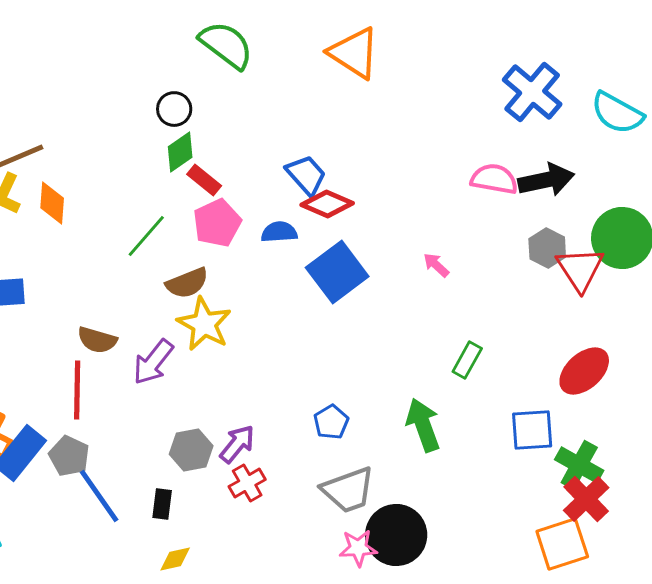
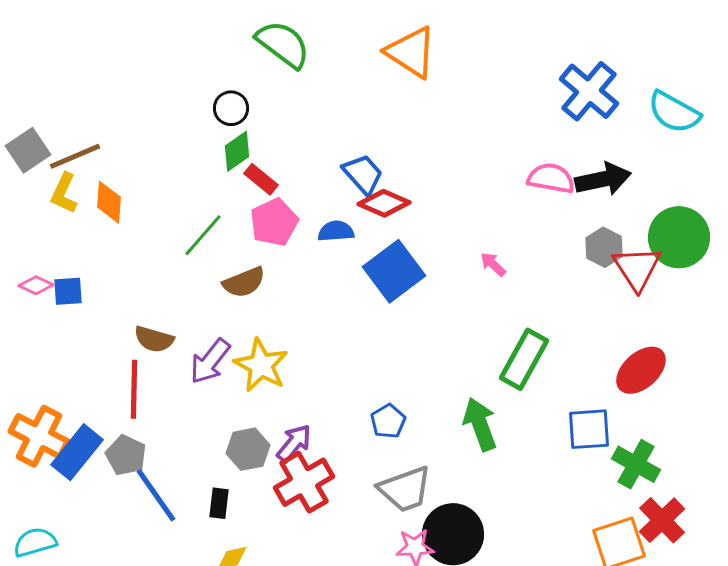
yellow star: (204, 324) -> (261, 365), moved
green rectangle: (467, 360) -> (524, 359), size x1.6
red cross: (247, 483) -> (304, 482), size x1.6
red cross: (586, 499) -> (662, 520), moved

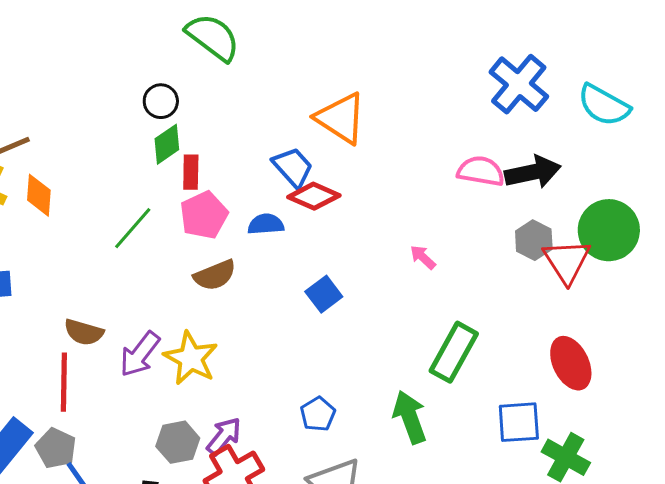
orange triangle: (411, 52) -> (341, 118), moved
red rectangle: (261, 179) -> (191, 172), turned 52
blue square: (394, 271) -> (324, 294), moved, size x0.6
brown semicircle: (244, 282) -> (215, 275), moved
red ellipse: (641, 370) -> (571, 363), turned -74

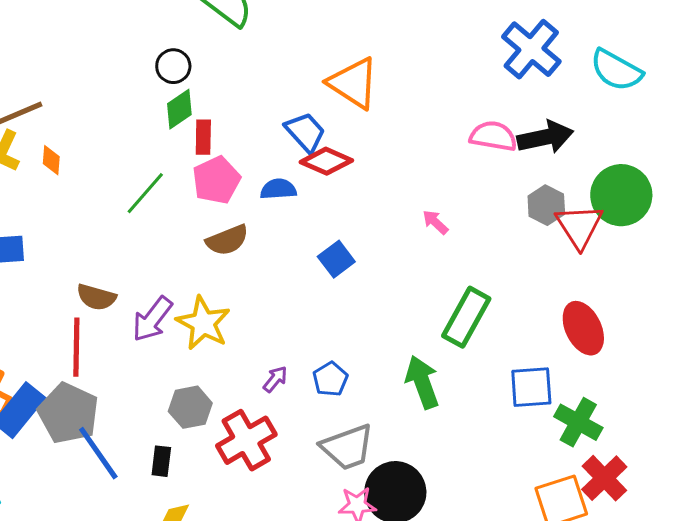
orange diamond: (39, 195) -> (51, 160), size x0.7
purple arrow: (224, 436) -> (275, 379), moved, size x0.7
gray pentagon: (56, 448) -> (68, 413), size x1.5

